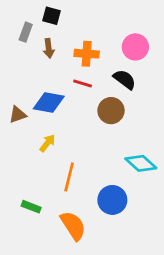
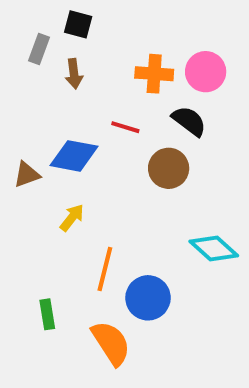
orange cross: (87, 54) -> (154, 74), moved
blue circle: (112, 200) -> (148, 298), moved
green rectangle: (31, 207) -> (47, 314), turned 60

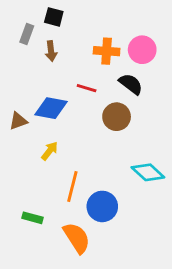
green rectangle: (47, 314) -> (32, 218), turned -66

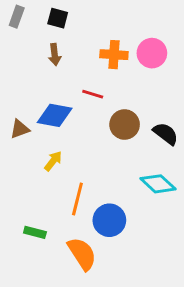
gray rectangle: (27, 34) -> (17, 17), moved
black semicircle: (131, 84) -> (166, 134), moved

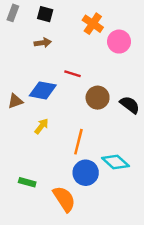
brown arrow: (55, 55) -> (43, 43), turned -91
orange cross: (114, 55) -> (93, 24), moved, turned 30
cyan diamond: (158, 184) -> (115, 162), moved
orange line: (77, 199) -> (78, 142), moved

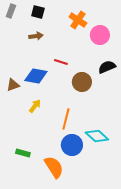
black semicircle: (130, 105) -> (107, 67), moved, turned -60

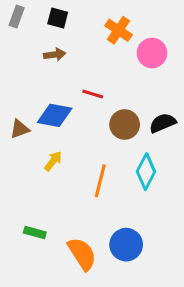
black semicircle: (107, 67) -> (163, 123), moved
cyan diamond: (97, 136) -> (146, 172), moved, turned 75
blue circle: (72, 145) -> (126, 245), moved

